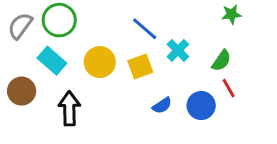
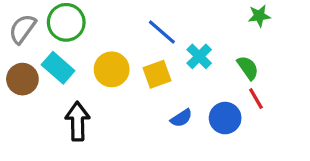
green semicircle: (221, 61) -> (248, 68), turned -70
brown circle: (22, 91) -> (22, 79), moved

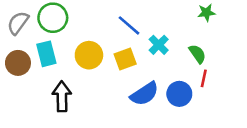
cyan rectangle: (58, 68) -> (46, 54), turned 35
red line: (256, 99) -> (204, 78), turned 42
blue semicircle: (181, 118) -> (144, 94), size x1.6

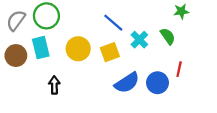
green semicircle: (197, 54) -> (168, 36), moved
black arrow: (62, 96) -> (54, 85), size x0.7

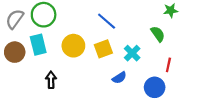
cyan cross: (139, 40) -> (132, 53), moved
blue semicircle: (127, 83) -> (119, 78), size x0.6
blue circle: (157, 83) -> (155, 87), moved

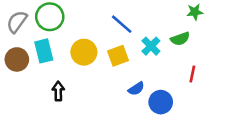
green semicircle: (158, 34) -> (180, 39), turned 105
cyan cross: (132, 53) -> (151, 46), moved
blue circle: (155, 87) -> (161, 102), moved

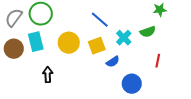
blue semicircle: (136, 89) -> (113, 62), moved

